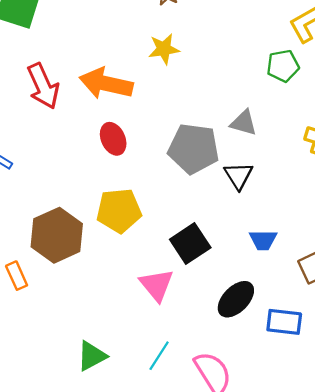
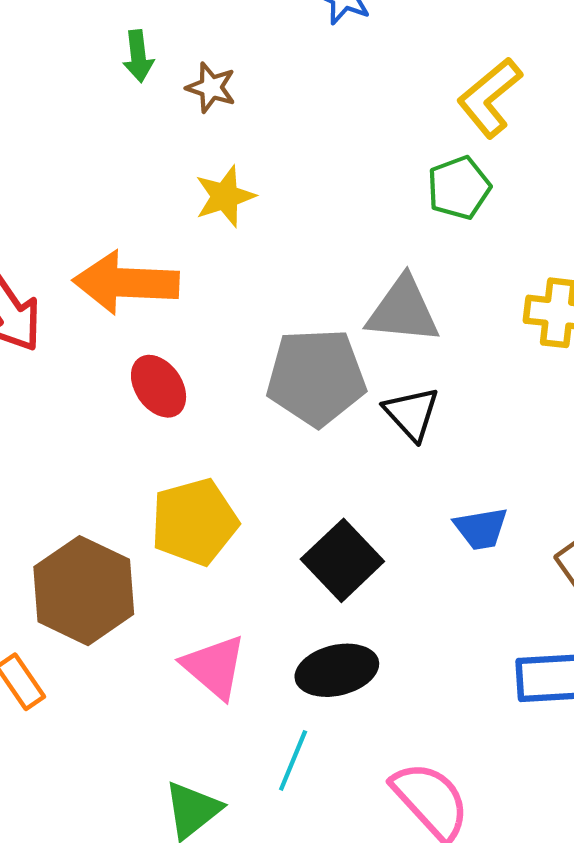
gray triangle: (244, 123) -> (403, 310), size x1.4
pink triangle: (157, 285) -> (214, 667), moved
black ellipse: (236, 299) -> (337, 670), moved, turned 42
cyan line: (159, 356) -> (293, 760), moved

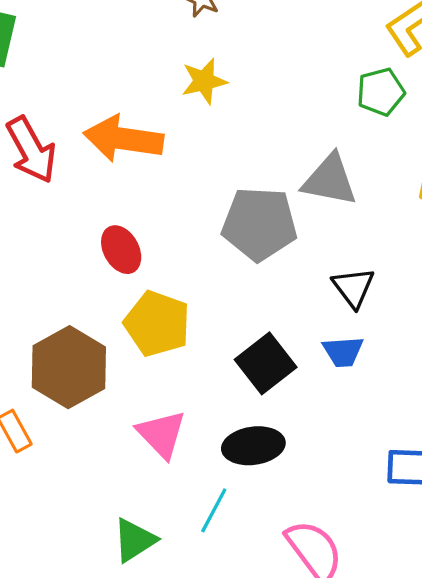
red ellipse: (159, 386) -> (121, 250), moved
black triangle: (412, 414) -> (353, 287), moved
yellow pentagon: (194, 522) -> (157, 324), turned 30
blue trapezoid: (481, 528) -> (343, 352), moved

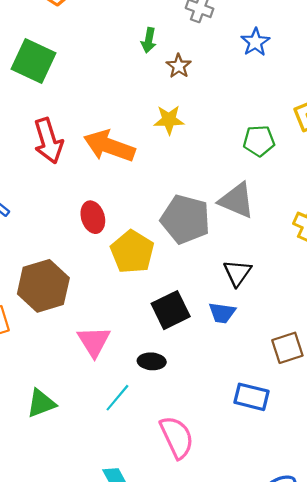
green pentagon: (381, 92) -> (259, 141), moved
yellow pentagon: (157, 324) -> (132, 252), moved
black ellipse: (253, 446) -> (152, 361), size x0.7
green triangle: (134, 540) -> (41, 403), moved

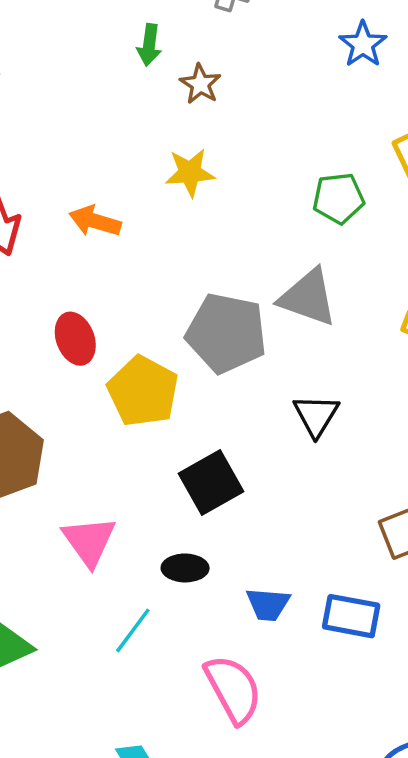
blue star: (255, 42) -> (363, 44), moved
orange arrow: (109, 146) -> (95, 221), size x0.6
blue trapezoid: (222, 313) -> (268, 604), moved

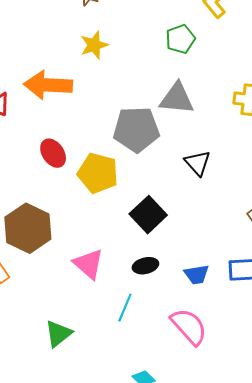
orange arrow: (95, 221) -> (48, 85), size x1.6

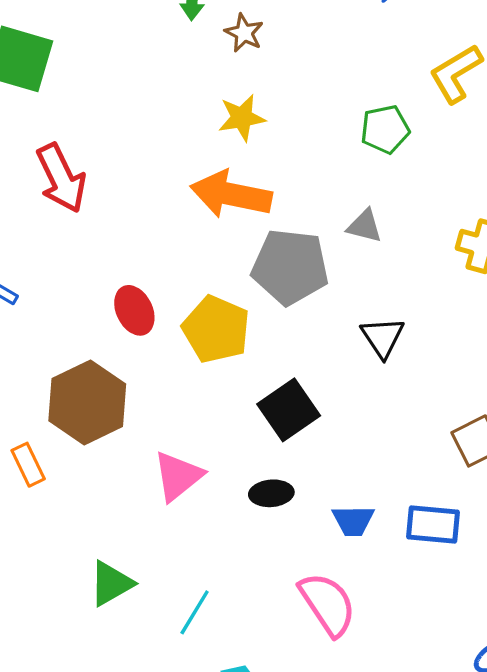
orange arrow: (48, 85) -> (231, 194), moved
gray triangle: (177, 98) -> (365, 226), size x0.6
red ellipse: (53, 153) -> (134, 310), moved
pink triangle: (88, 264) -> (178, 476), turned 32
cyan line: (125, 308) -> (195, 612), moved

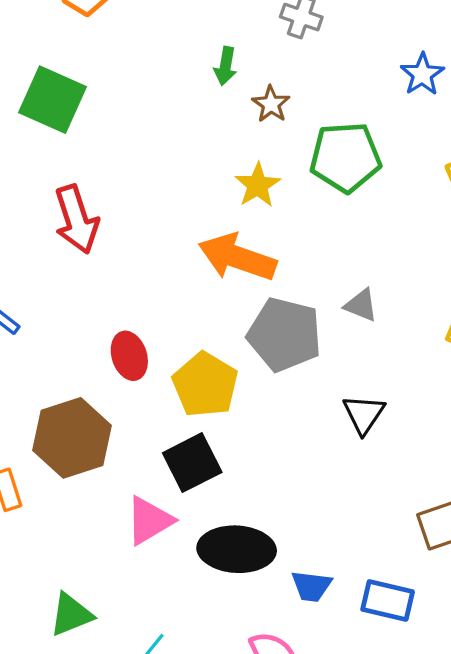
yellow star: (242, 118) -> (258, 185), turned -30
green pentagon: (385, 129) -> (345, 157), moved, size x1.5
black square: (289, 410) -> (192, 463), moved
black ellipse: (271, 493) -> (237, 549), size x1.8

